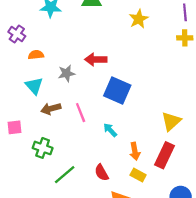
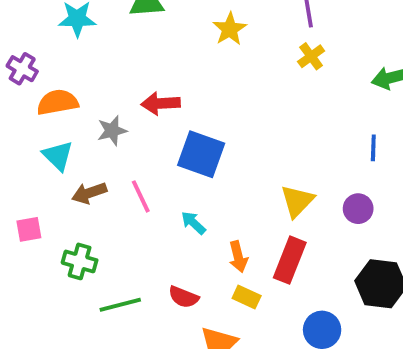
yellow cross: (185, 38) -> (311, 56), turned -32
orange semicircle: (36, 55) -> (58, 102), size x1.5
red semicircle: (102, 173) -> (184, 297), turned -35
green line: (65, 175) -> (120, 305), turned 30

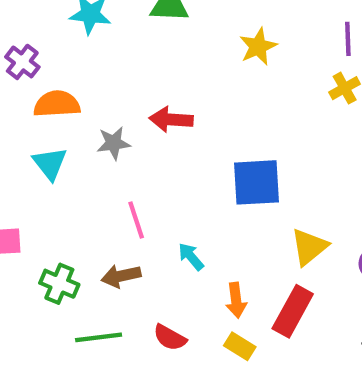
blue square: (201, 154) -> (256, 182), moved, turned -30
brown arrow: (89, 193) -> (121, 276), moved

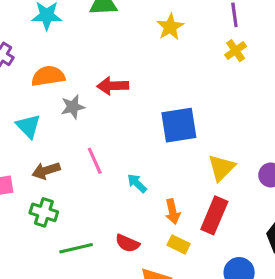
orange semicircle: (57, 104) -> (48, 76), moved
brown arrow: (121, 276) -> (46, 171), moved

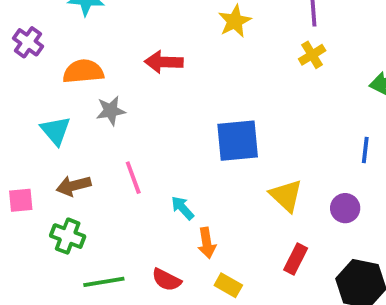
red arrow: (113, 86) -> (164, 62), moved
yellow triangle: (222, 168) -> (286, 196), turned -36
orange arrow: (173, 212) -> (207, 243), moved
red rectangle: (214, 215) -> (296, 259), moved, size x0.7

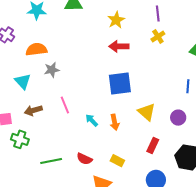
red arrow: (164, 62) -> (119, 46), moved
green cross: (68, 236) -> (20, 139), moved
orange arrow: (207, 243) -> (115, 122), moved

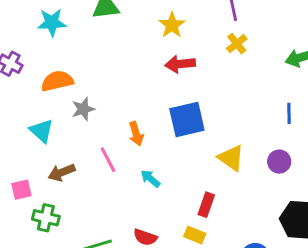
orange arrow: (115, 122) -> (136, 134), moved
red rectangle: (153, 146) -> (206, 205), moved

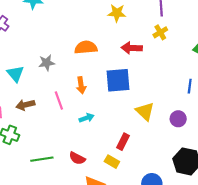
yellow star: (172, 25) -> (117, 13), turned 30
red arrow: (180, 64) -> (132, 48), moved
orange semicircle: (57, 81) -> (86, 47), moved
cyan arrow: (150, 179) -> (87, 118), turned 112

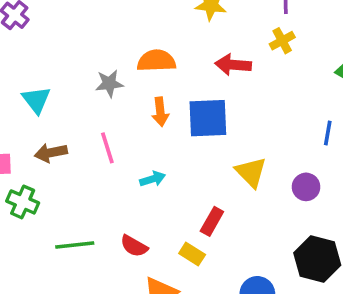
gray star: (47, 63) -> (109, 83), moved
orange arrow: (81, 85) -> (160, 112), moved

